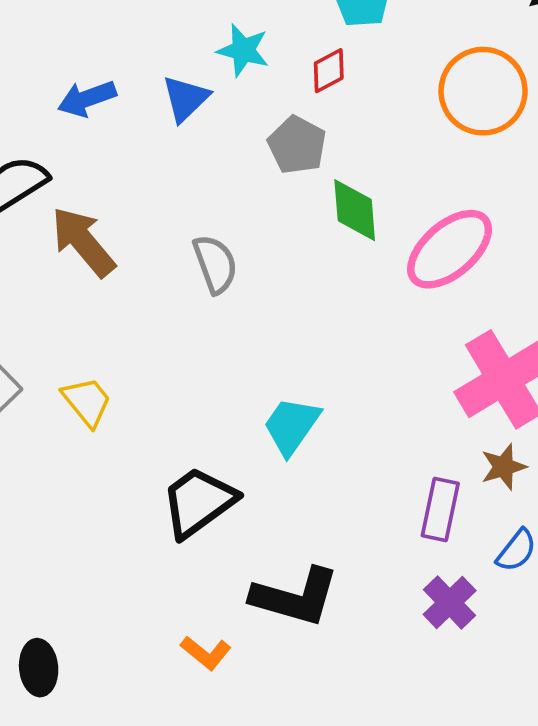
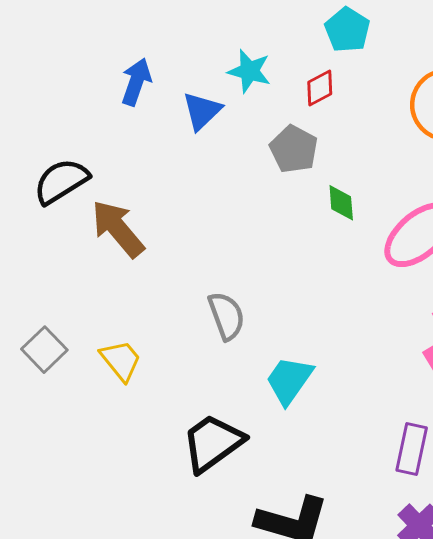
blue arrow: (87, 99) -> (136, 82), moved, turned 129
green diamond: (355, 210) -> (341, 203), size x0.7
gray semicircle: (215, 264) -> (226, 316), moved

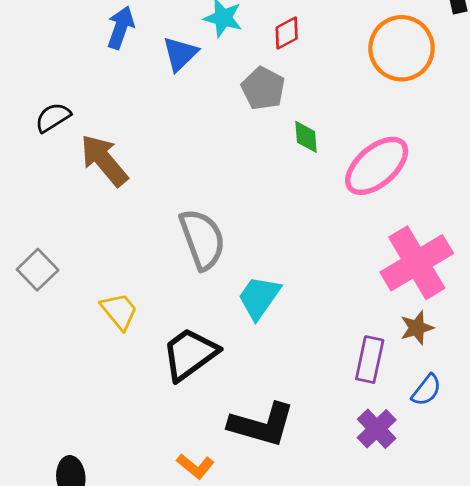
black semicircle: (61, 181) -> (53, 117), size x0.7
gray semicircle: (226, 316) -> (202, 239), size x1.4
yellow trapezoid: (121, 360) -> (119, 311), moved

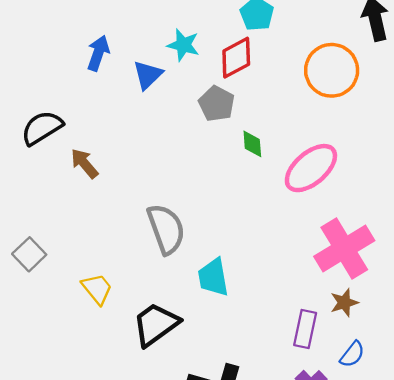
red diamond: (287, 33) -> (236, 58), size x1.5
black semicircle: (53, 117) -> (42, 128), size x1.4
brown arrow: (104, 160) -> (84, 163), size x0.7
cyan trapezoid: (259, 297) -> (213, 277), turned -45

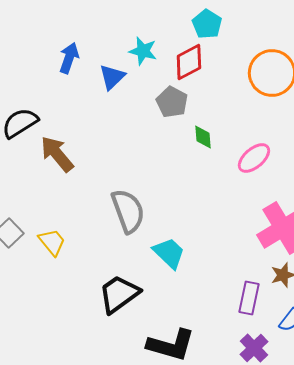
brown arrow: (84, 163) -> (57, 154), size x1.4
pink ellipse: (311, 168) -> (254, 158), size x0.7
cyan trapezoid: (213, 277) -> (169, 253), turned 144
yellow trapezoid: (97, 289) -> (52, 242), moved

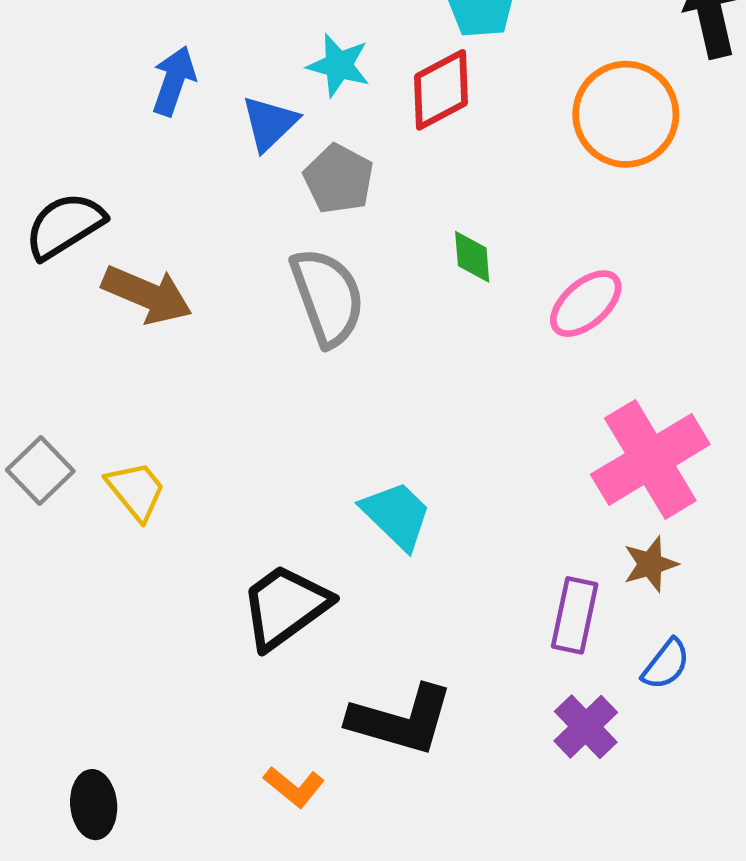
gray pentagon: (172, 102) -> (339, 179), moved
brown arrow: (57, 154) -> (147, 295), turned 153
gray semicircle: (128, 211) -> (327, 297), moved

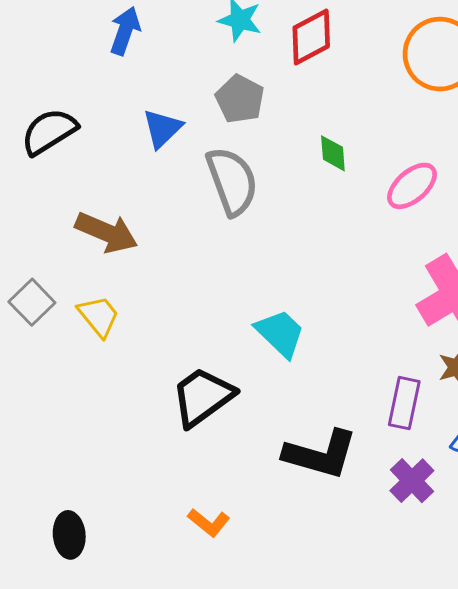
blue triangle: (270, 123) -> (162, 128), moved
brown arrow: (147, 295) -> (106, 232), moved
black L-shape: (401, 720) -> (320, 454), moved

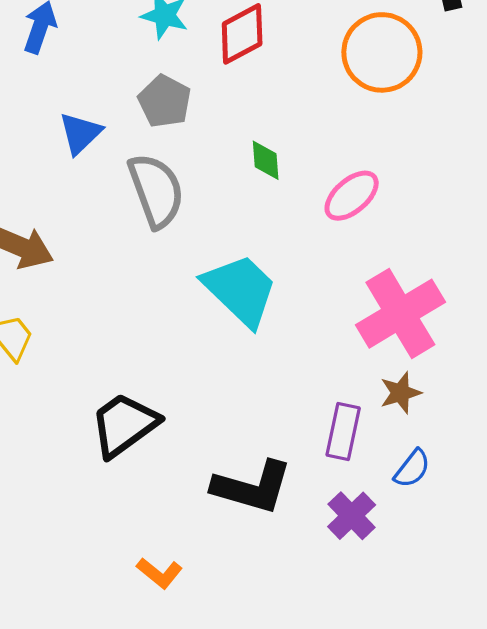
cyan trapezoid: (280, 333) -> (240, 290), moved, size x1.4
orange L-shape: (209, 522) -> (159, 573), moved

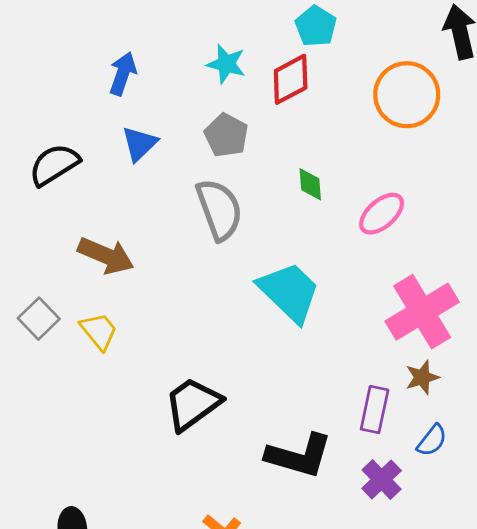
blue triangle: (80, 133) -> (139, 144), moved

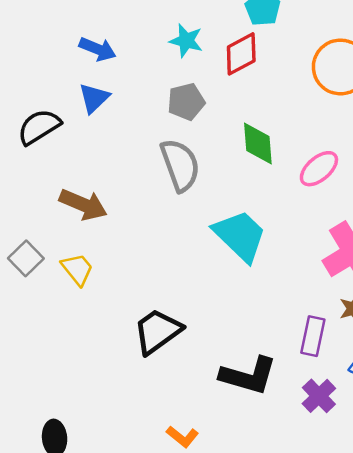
blue arrow: (123, 74) -> (98, 49), turned 93
gray pentagon: (226, 135) -> (186, 102), turned 30
blue triangle: (139, 144) -> (94, 98), moved
green diamond: (310, 184) -> (258, 144), size x1.5

